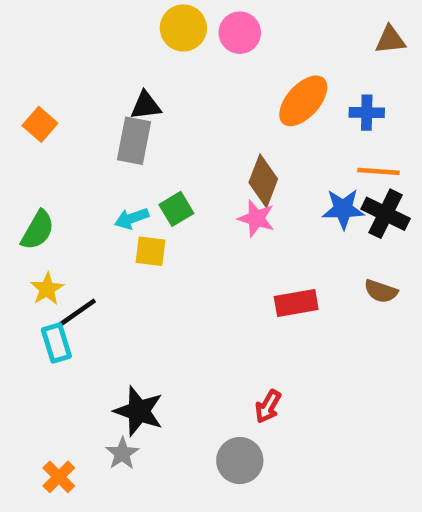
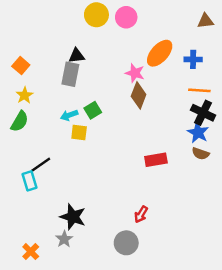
blue star: (343, 209) -> (198, 133), moved, turned 30
pink star: (256, 218) -> (135, 73), moved
yellow star: (47, 289) -> (25, 95), moved

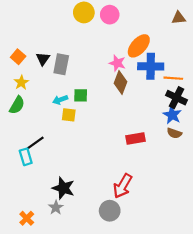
black triangle: (77, 56) -> (43, 59), moved, turned -48
blue cross: (193, 59) -> (151, 66), moved, size x1.6
green square: (93, 110) -> (81, 95), turned 32
red arrow: (141, 214) -> (123, 186), size x1.6

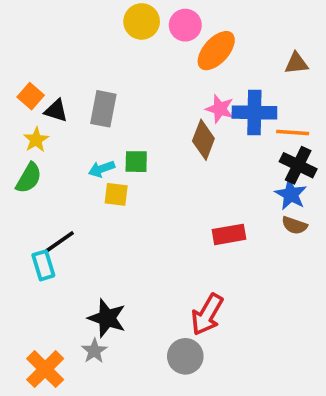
brown triangle: (179, 18) -> (296, 63), moved
orange ellipse: (139, 46) -> (216, 51), moved
black triangle: (43, 59) -> (56, 111), moved, turned -48
pink star: (117, 63) -> (220, 109), moved
orange cross: (27, 218) -> (45, 369), size x1.5

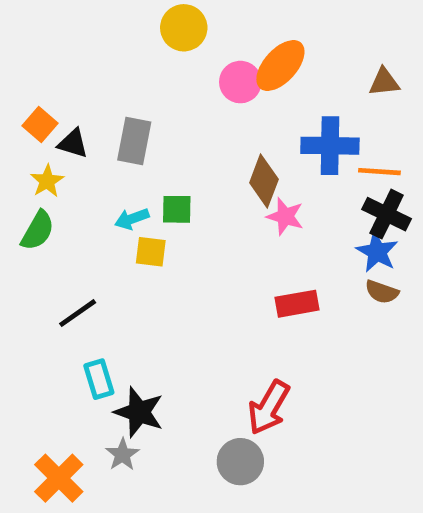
pink circle: (185, 25) -> (240, 82), moved
pink star: (220, 109) -> (285, 216), moved
cyan rectangle: (43, 265) -> (99, 379), moved

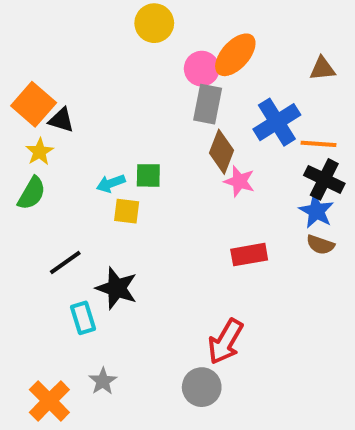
orange square: (40, 124) -> (34, 104), size x1.5
gray rectangle: (134, 141) -> (208, 104), moved
blue cross: (330, 146) -> (277, 122), turned -33
black star: (139, 412) -> (117, 288), moved

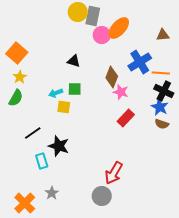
gray rectangle: (208, 104) -> (93, 16), moved
black triangle: (61, 120) -> (74, 61), moved
red rectangle: (249, 255) -> (126, 118), moved, turned -36

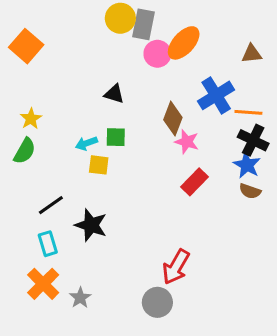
orange square: (17, 53) -> (26, 46), moved
cyan rectangle: (42, 161) -> (48, 244), moved
orange cross: (25, 203) -> (43, 284), moved

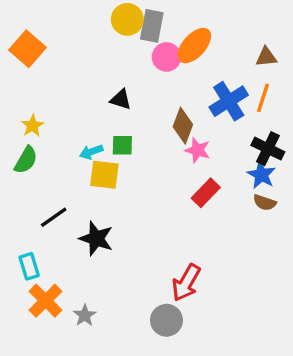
orange line: (248, 112) -> (263, 98), moved, turned -76
yellow square: (99, 165) -> (104, 175), size x1.4
cyan rectangle: (48, 244) -> (29, 266), moved

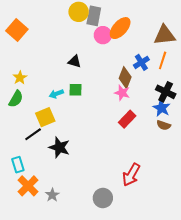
brown triangle: (266, 57) -> (165, 35), size x1.6
blue cross: (229, 101) -> (141, 62), size x0.7
brown diamond: (183, 126) -> (125, 78), moved
yellow square: (104, 175) -> (45, 117), moved, turned -30
red arrow: (186, 283) -> (131, 175), moved

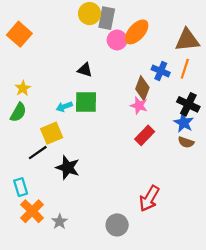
blue cross: (141, 62) -> (161, 71), turned -35
green square: (76, 90) -> (86, 102), size x1.5

